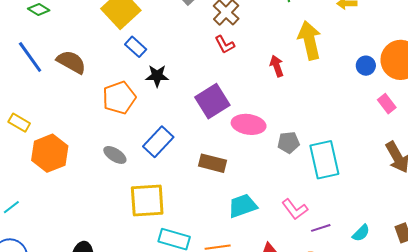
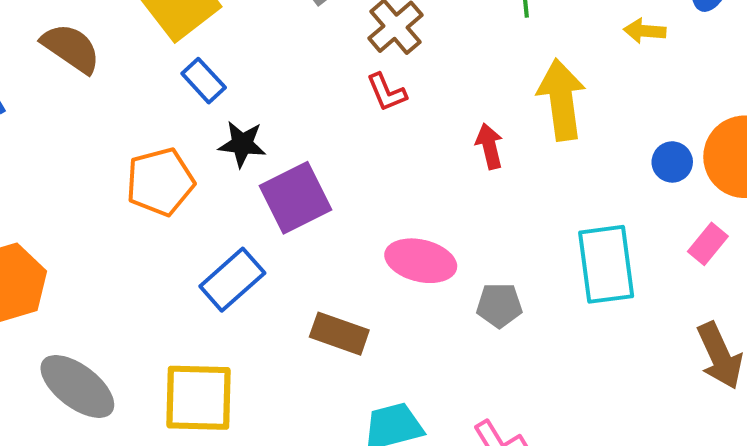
brown semicircle: (71, 62) -> (71, 48), moved
purple square: (212, 101) -> (296, 198), moved
pink rectangle: (387, 104) -> (708, 244), turned 72
gray ellipse: (115, 155) -> (77, 386), moved, size x1.6
cyan rectangle: (324, 160) -> (606, 264), moved

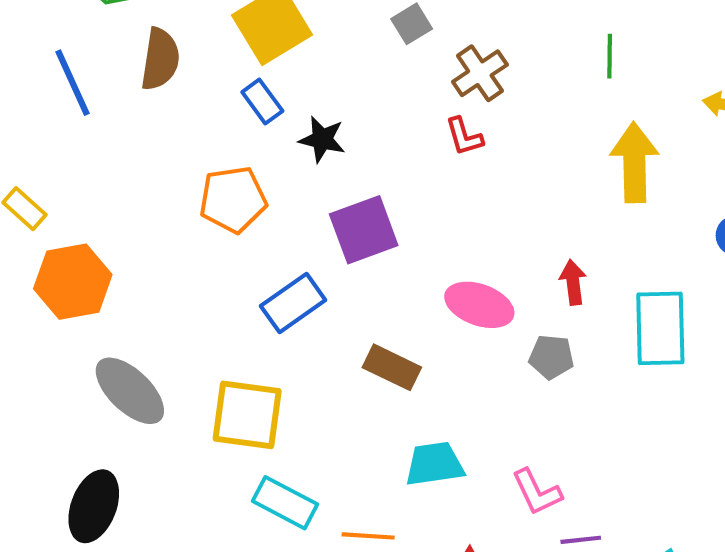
brown semicircle: (71, 48) -> (160, 59), turned 58
blue rectangle: (204, 81) -> (262, 101), moved
black star: (242, 144) -> (322, 139), moved
red arrow: (489, 146) -> (573, 282), moved

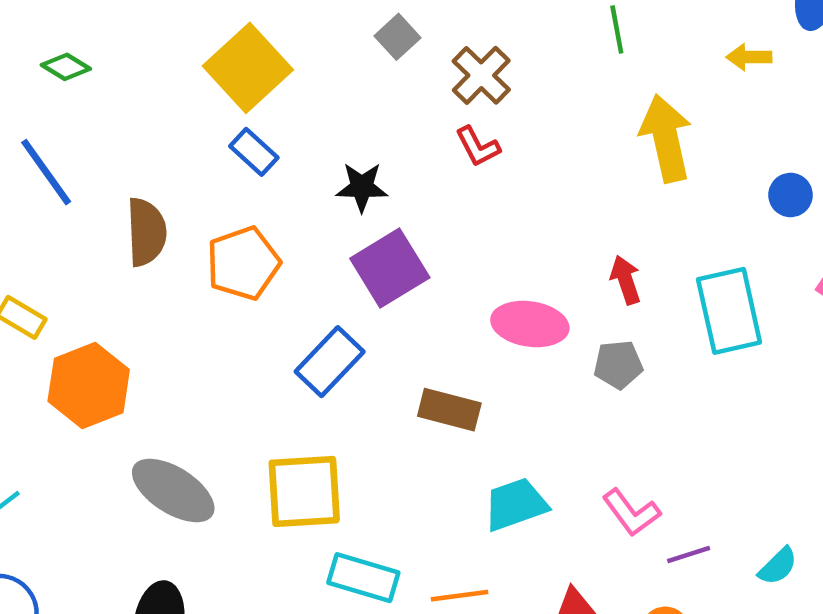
brown semicircle: (160, 59) -> (146, 232), moved
black star: (322, 139) -> (362, 187), moved

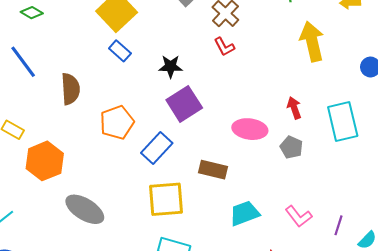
orange pentagon: (243, 263) -> (117, 122), moved
gray pentagon: (618, 365) -> (291, 147), turned 30
yellow square: (304, 491) -> (166, 199), moved
purple line: (689, 555) -> (338, 225), moved, turned -54

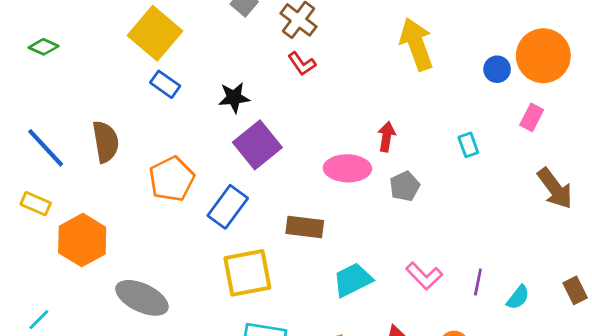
blue line: (23, 62) -> (46, 148), moved
red arrow: (294, 108) -> (386, 137), moved, turned 35
cyan rectangle: (343, 121) -> (468, 145), size x0.5
gray pentagon: (291, 147) -> (405, 186), turned 30

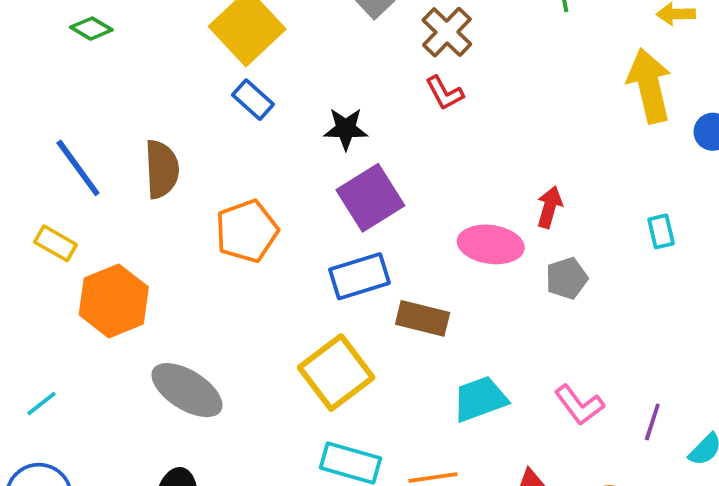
yellow arrow: (416, 44) -> (649, 86), moved
blue rectangle: (228, 207) -> (359, 276), moved, turned 30
yellow square: (247, 273) -> (336, 373), turned -33

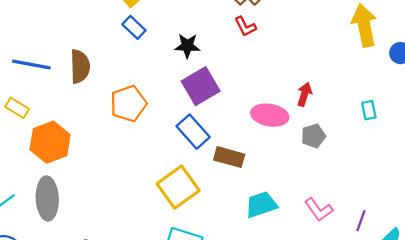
blue line: (78, 168) -> (31, 64), turned -45
blue rectangle: (359, 276) -> (193, 132), turned 64
gray ellipse: (187, 390) -> (47, 198), moved, turned 54

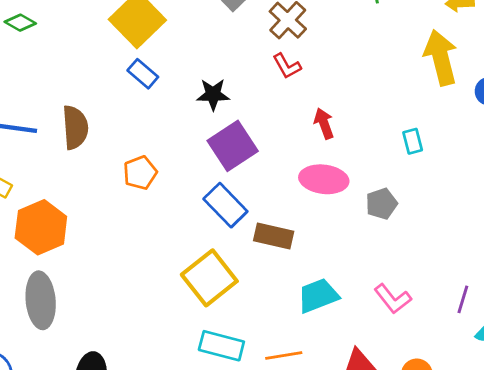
red arrow: (304, 94) -> (324, 123), moved, turned -35
orange pentagon: (128, 104) -> (140, 173), size x0.7
cyan rectangle: (369, 110) -> (413, 141), moved
purple line: (361, 221) -> (463, 299), moved

